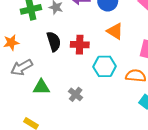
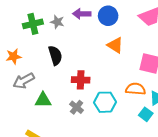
red cross: (80, 45) -> (81, 80), moved
cyan hexagon: (105, 66) -> (105, 102), moved

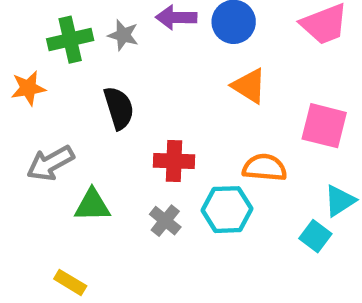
orange star: (14, 56) -> (28, 88), moved
orange semicircle: (136, 89) -> (265, 168), moved

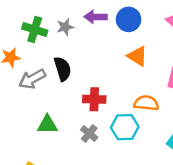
gray star: (123, 35) -> (65, 27), turned -30
green cross: (70, 40) -> (35, 30), turned 30
gray arrow: (50, 163) -> (32, 79), moved

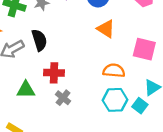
red cross: (94, 99) -> (54, 73), moved
cyan hexagon: (125, 127) -> (115, 100), moved

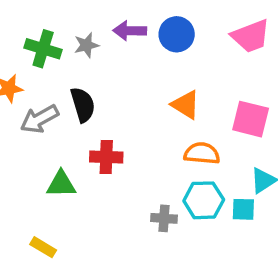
orange triangle: (106, 29) -> (186, 105), moved
gray cross: (63, 98) -> (164, 218), moved, turned -35
cyan square: (140, 106) -> (243, 209), turned -35

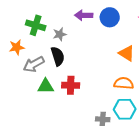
gray star: (86, 45) -> (60, 34), moved
orange triangle: (186, 105) -> (127, 53), moved
green triangle: (61, 184) -> (46, 86), moved

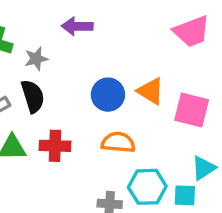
blue circle: (110, 17) -> (108, 95), moved
orange semicircle: (124, 83) -> (118, 142), moved

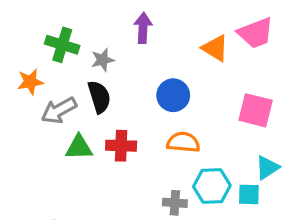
purple arrow: (77, 26) -> (143, 28), turned 92
orange triangle: (151, 91) -> (215, 48), moved

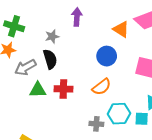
green cross: (62, 45) -> (14, 26), moved
blue circle: (173, 95) -> (107, 56), moved
orange semicircle: (183, 142) -> (102, 87), turned 138

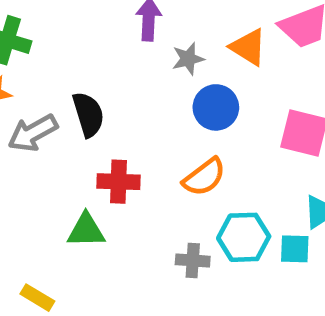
gray star: (52, 36) -> (188, 59), moved
green triangle: (38, 90) -> (86, 230), moved

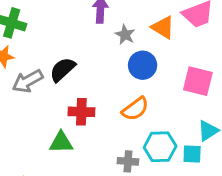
gray star: (188, 59) -> (125, 35), turned -30
black semicircle: (88, 114) -> (62, 70), turned -116

